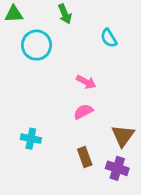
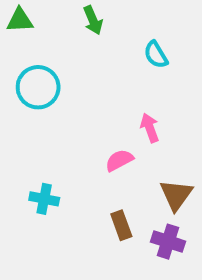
cyan circle: (36, 45) -> (38, 87), moved
pink arrow: (86, 82) -> (150, 128), moved, turned -138

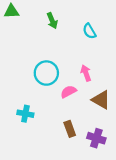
green arrow: (93, 20) -> (52, 21), moved
cyan circle: (38, 87) -> (46, 73), moved
brown triangle: (176, 195) -> (101, 100), moved, turned -36

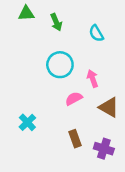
green triangle: (11, 11) -> (26, 13), moved
cyan circle: (46, 73) -> (60, 65), moved
cyan cross: (25, 114) -> (27, 122), turned 35

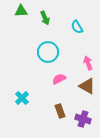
pink arrow: (93, 78) -> (88, 63), moved

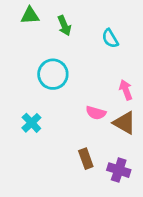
cyan circle: (48, 52) -> (53, 74), moved
pink semicircle: (59, 79) -> (96, 113), moved, turned -136
cyan cross: (22, 98) -> (31, 123), moved

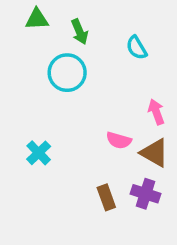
cyan circle: (53, 74) -> (67, 73), moved
purple cross: (119, 170) -> (146, 194), moved

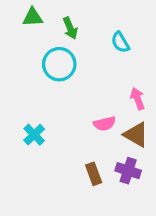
pink semicircle: (119, 140) -> (105, 124), turned -30

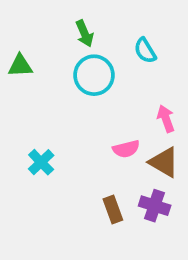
green triangle: (33, 17) -> (20, 66), moved
cyan circle: (59, 64) -> (94, 75), moved

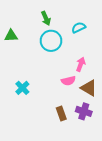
cyan semicircle: (145, 51) -> (79, 28), turned 96
pink arrow: (166, 119) -> (81, 64), moved, turned 40

